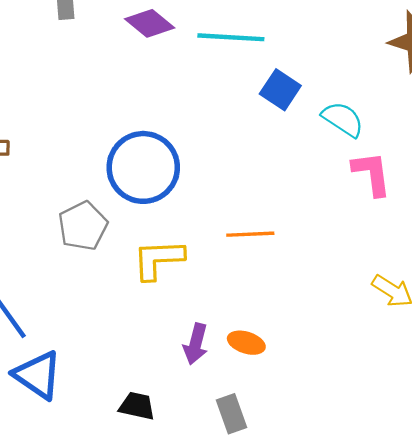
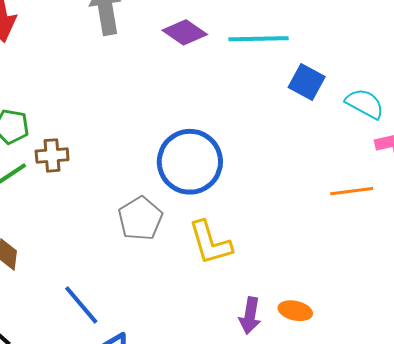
orange line: (250, 234) -> (352, 191), moved
yellow L-shape: (158, 259) -> (210, 243), turned -99

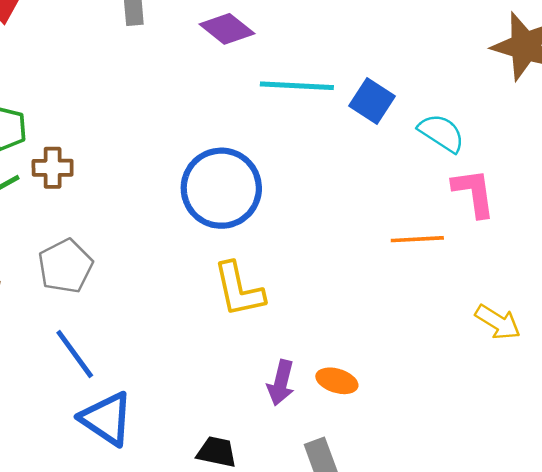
cyan line: (259, 39) -> (297, 86), moved
gray pentagon: (140, 219) -> (65, 266), moved

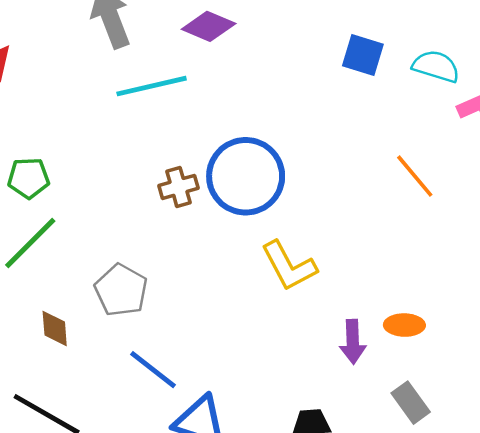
cyan line: (297, 86) -> (152, 86), moved
brown cross: (53, 168) -> (178, 187), moved
orange line: (417, 239) -> (415, 176), moved, turned 69

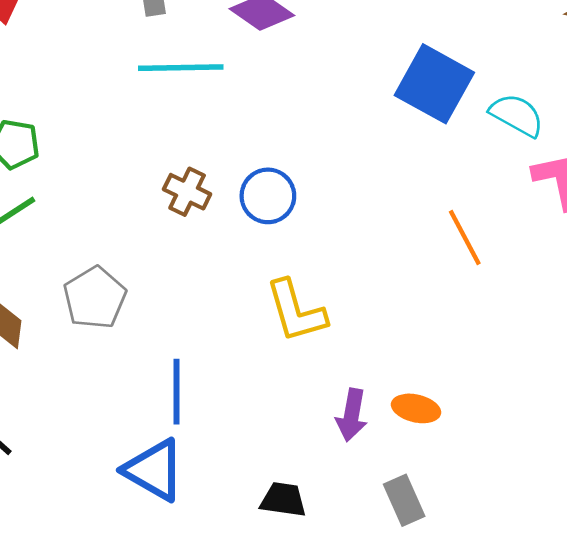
blue square: (363, 55) -> (434, 84), size x1.5
blue circle: (246, 176) -> (268, 196), size x0.6
brown cross: (178, 187) -> (187, 192), turned 30
blue line: (153, 370) -> (177, 392), moved, turned 40

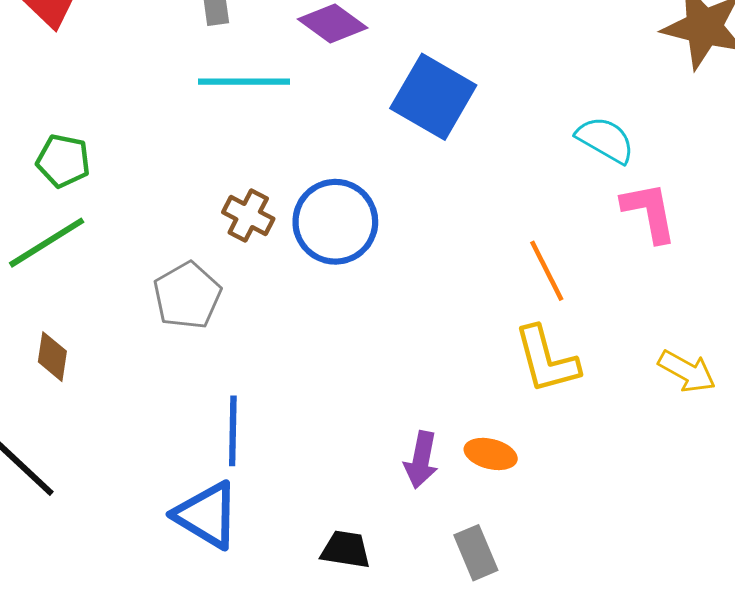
blue square: (434, 84) -> (433, 97), moved
blue circle: (268, 196) -> (335, 222), size x1.4
gray pentagon: (95, 298) -> (187, 296), moved
yellow L-shape: (296, 311) -> (547, 360), moved

